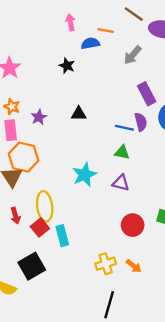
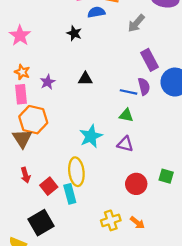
yellow ellipse: (45, 206) -> (76, 172), moved

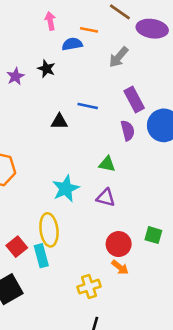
purple star: (48, 82) -> (15, 76), moved
blue line: (128, 92) -> (88, 106), moved
orange arrow: (137, 223) -> (120, 267), moved

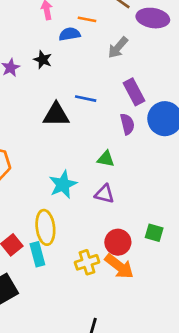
black triangle: (59, 122) -> (56, 115), size x1.5
orange arrow: (120, 267) -> (119, 266), size x1.6
yellow cross: (89, 287) -> (87, 262), moved

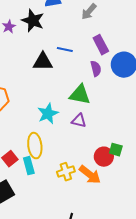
black star: (43, 60) -> (33, 21), size x1.6
green triangle: (106, 159) -> (80, 95), size x1.6
red circle: (118, 242) -> (104, 157), moved

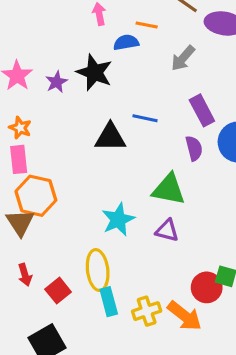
cyan rectangle: (29, 166) -> (109, 302), moved

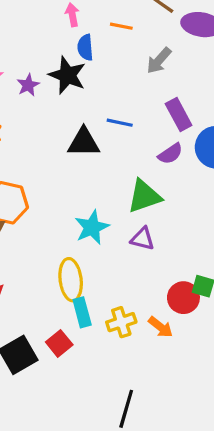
blue semicircle: (126, 42) -> (85, 47), moved, turned -85
purple semicircle: (194, 148) -> (170, 154), turned 70
green triangle: (169, 189) -> (144, 196), turned -30
red square: (58, 291) -> (59, 343), moved
orange arrow: (185, 316) -> (161, 327), size x0.7

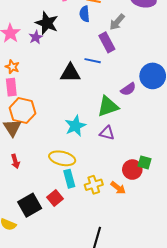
blue semicircle: (85, 47) -> (85, 14), moved
black star: (67, 75) -> (47, 23), moved
purple rectangle: (179, 114) -> (107, 42), moved
purple semicircle: (170, 154) -> (128, 89), moved
yellow ellipse: (71, 280) -> (62, 158), turned -70

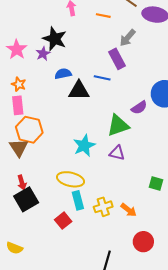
blue semicircle: (85, 14) -> (63, 74), moved, turned 84
red circle: (132, 170) -> (143, 242), moved
black square: (30, 205) -> (26, 199), moved

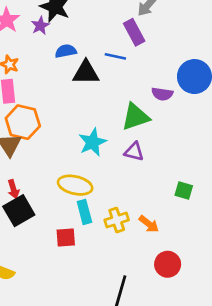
purple semicircle: (139, 108) -> (162, 94), turned 42
red square: (63, 221) -> (66, 237), turned 35

